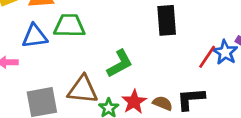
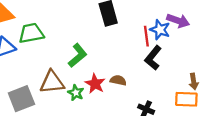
red line: (207, 57) -> (146, 36), turned -30
black L-shape: (191, 99) -> (153, 58), moved, turned -35

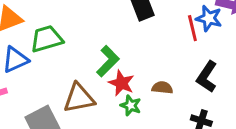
black L-shape: (153, 58) -> (207, 77), moved
red star: (95, 84) -> (121, 83), moved
green star: (76, 93) -> (131, 106), moved

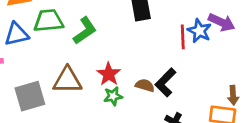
green L-shape: (108, 61) -> (85, 31), moved
black L-shape: (207, 77) -> (165, 82), moved
green star: (131, 106) -> (113, 96), turned 30

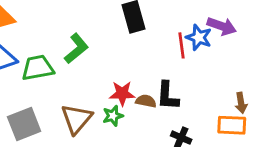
green trapezoid: (49, 21) -> (38, 68), moved
red star: (109, 74) -> (122, 93), moved, turned -30
brown triangle: (67, 80) -> (76, 119), moved, turned -44
black L-shape: (165, 82) -> (168, 96), turned -36

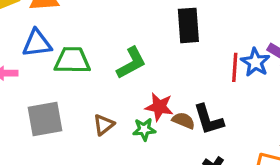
green L-shape: (76, 49) -> (131, 63), moved
black L-shape: (168, 96) -> (208, 119), turned -32
brown triangle: (76, 119) -> (104, 125), size x0.6

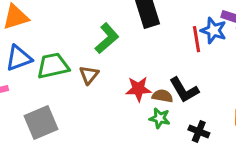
green L-shape: (131, 63) -> (107, 38), moved
brown triangle: (104, 125) -> (89, 75), moved
green star: (144, 129) -> (160, 118), moved, turned 30

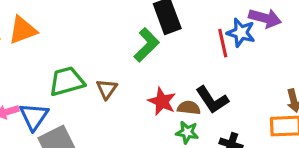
green L-shape: (107, 38) -> (147, 45), moved
blue triangle: (19, 58) -> (34, 116), moved, turned -32
red star: (138, 89) -> (162, 101), turned 30

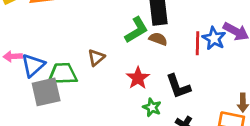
green trapezoid: (67, 81) -> (63, 74), moved
brown semicircle: (189, 108) -> (158, 39), moved

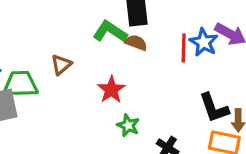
green L-shape: (136, 30) -> (110, 32), turned -116
black L-shape: (178, 86) -> (214, 108), moved

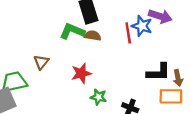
red star: (111, 90) -> (81, 73), turned 30
black L-shape: (214, 108) -> (158, 72), turned -60

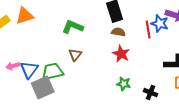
green L-shape: (72, 31) -> (73, 27), moved
red star: (81, 73) -> (121, 54), moved, turned -30

